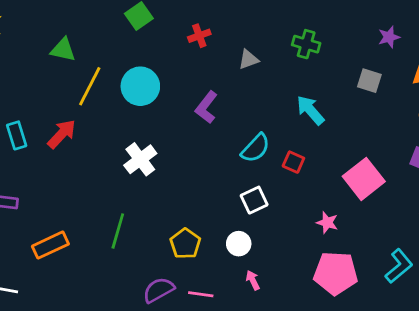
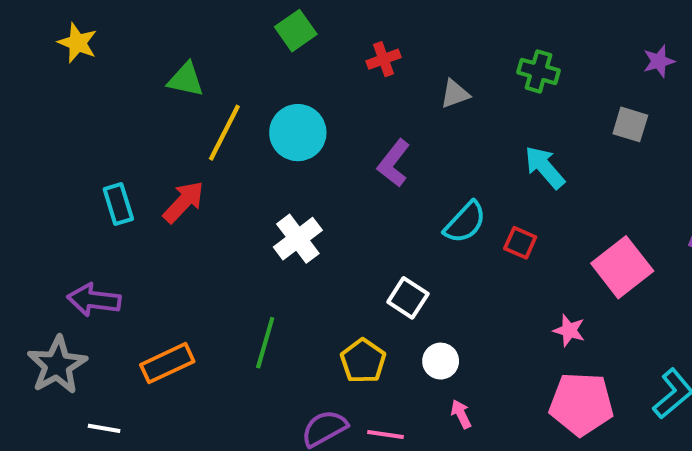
white square: (254, 200) -> (408, 298), moved, turned -32

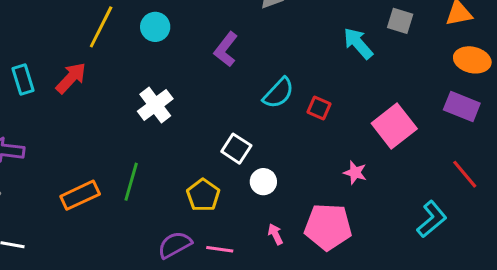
cyan circle: (298, 133) -> (155, 27), size x0.7
cyan arrow: (545, 167) -> (358, 43), moved
white circle: (441, 361) -> (263, 182), moved
orange rectangle: (167, 363) -> (80, 195), moved
pink pentagon: (581, 404) -> (328, 227), moved

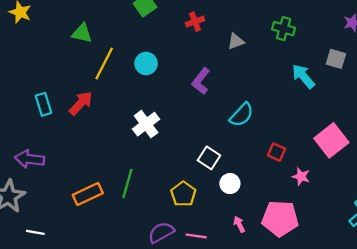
red square: (319, 108) -> (277, 152), moved

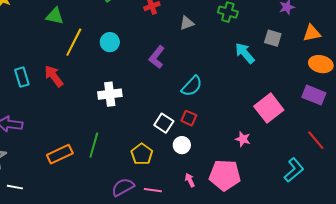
red arrow: (81, 103) -> (54, 76), turned -80
white cross: (146, 124) -> (110, 94), turned 30
red square: (277, 152) -> (189, 118), moved

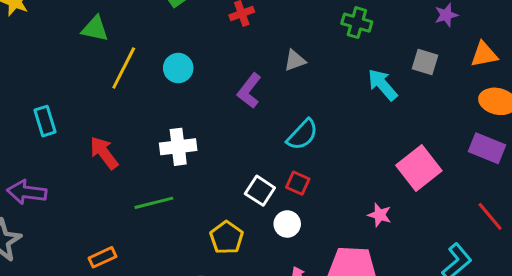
gray triangle: (187, 23) -> (295, 60), moved
red arrow: (54, 76) -> (104, 153), moved
green line: (94, 145) -> (154, 203), moved, turned 60
orange rectangle: (60, 154) -> (102, 257), moved, size x0.7

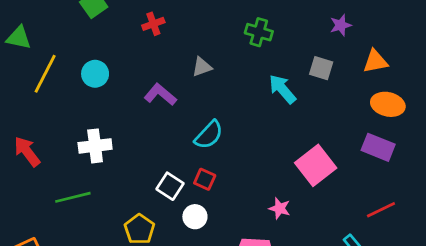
purple L-shape: (249, 91) -> (160, 95), turned 92
red line: (490, 216) -> (381, 210), turned -76

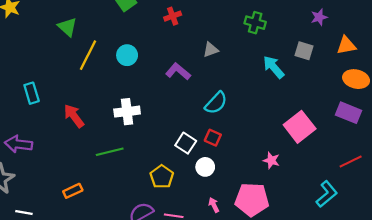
green triangle: (19, 38) -> (67, 27), turned 30

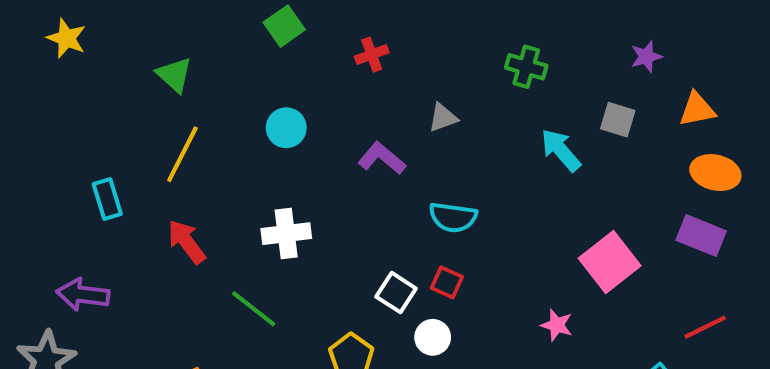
yellow line: (88, 55) -> (182, 154), moved
cyan semicircle: (216, 103) -> (453, 217), turned 55
green line: (110, 152) -> (254, 309), turned 52

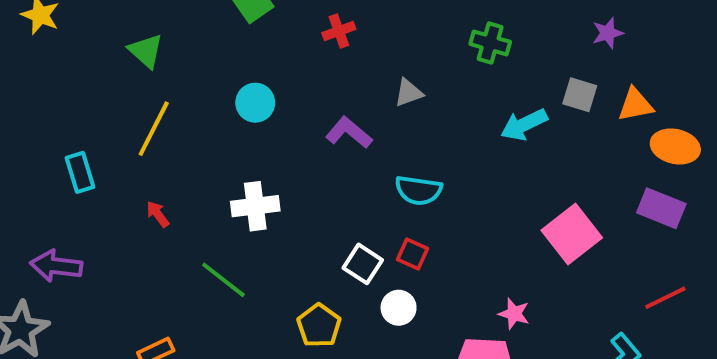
orange triangle: (697, 109) -> (635, 105), moved
cyan arrow: (561, 150) -> (524, 125), turned -75
red arrow: (187, 242) -> (158, 214), size x0.6
pink star: (557, 325) -> (514, 314), moved

